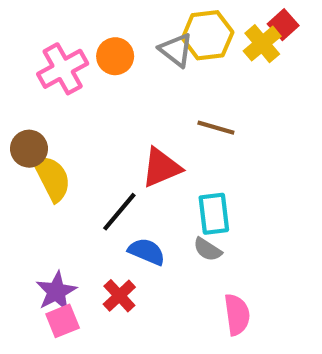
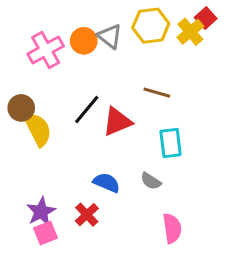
gray triangle: (176, 50) -> (110, 36), moved
black line: (119, 212) -> (87, 109), moved
cyan rectangle: (214, 214) -> (171, 143), moved

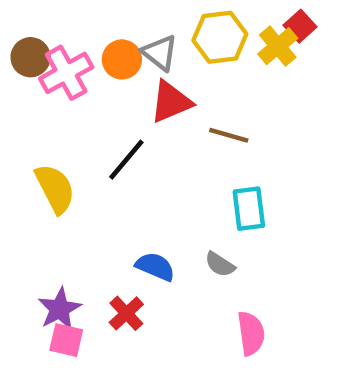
brown circle: (21, 108) -> (31, 57), moved
red triangle: (117, 122) -> (171, 102), moved
pink square: (46, 233) -> (66, 340), turned 35

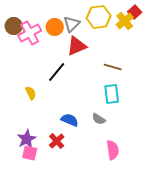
gray triangle: (160, 53) -> (72, 24), turned 36
brown line: (229, 135) -> (113, 67), moved
yellow semicircle: (55, 189) -> (31, 93), moved, size x0.6

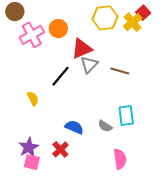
gray triangle: (72, 24) -> (89, 65), moved
brown circle: (14, 26) -> (15, 12), moved
cyan rectangle: (112, 94) -> (126, 115), moved

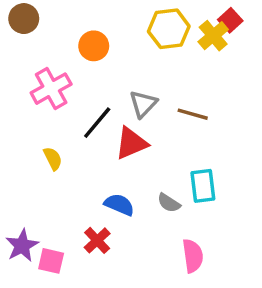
pink cross: (32, 35) -> (51, 89), moved
red triangle: (82, 49) -> (131, 143), moved
purple star: (29, 147) -> (22, 246), moved

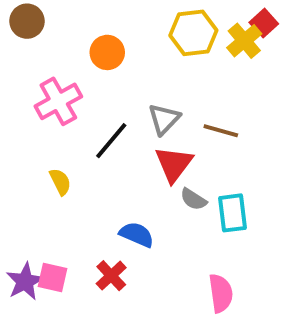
red triangle: (131, 143) -> (174, 164), moved, turned -30
gray semicircle: (169, 203) -> (193, 199), moved
pink square: (51, 261) -> (52, 278), moved

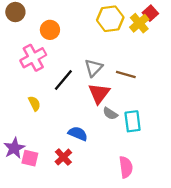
orange circle: (107, 52) -> (50, 30), moved
purple star: (25, 281) -> (14, 148), moved

